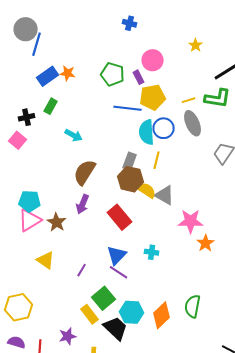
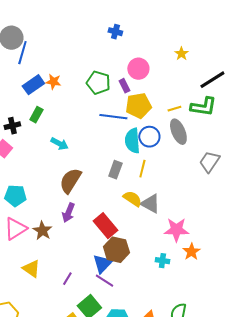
brown hexagon: (131, 179) -> (116, 250), moved
cyan pentagon: (30, 201) -> (15, 196), moved
cyan cross: (152, 252) -> (162, 261), moved

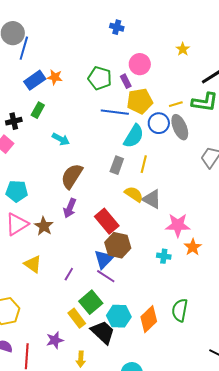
blue circle: (149, 137) -> (159, 123), moved
cyan semicircle: (132, 141) -> (134, 136), turned -145

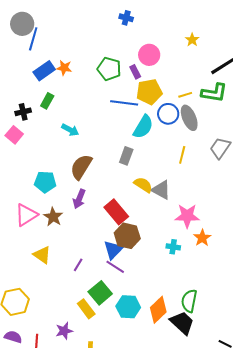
yellow line: (144, 164) -> (182, 155), moved
cyan pentagon: (17, 191) -> (45, 182), moved
black trapezoid: (103, 332) -> (182, 323), moved

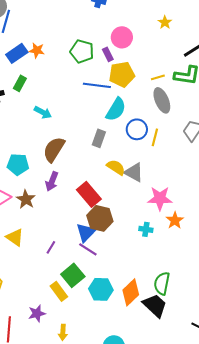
blue circle: (168, 114) -> (137, 129), moved

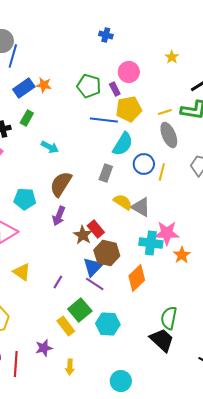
red rectangle: (89, 194) -> (96, 229), size x0.7
brown star: (26, 199) -> (83, 235), moved
cyan cross: (146, 229) -> (151, 243), moved, size x1.6
orange diamond: (131, 292) -> (137, 278), moved

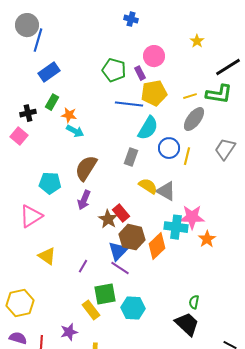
orange star: (44, 85) -> (69, 115), moved
gray ellipse: (169, 135) -> (194, 119), turned 60
orange diamond: (137, 278) -> (157, 246), moved
green square: (80, 310) -> (105, 294), turned 30
green semicircle: (169, 318) -> (194, 302), size x0.6

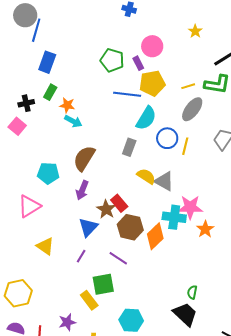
blue rectangle: (49, 72) -> (47, 62), turned -35
blue triangle: (118, 251) -> (88, 227), moved
cyan hexagon: (133, 308) -> (131, 320), moved

